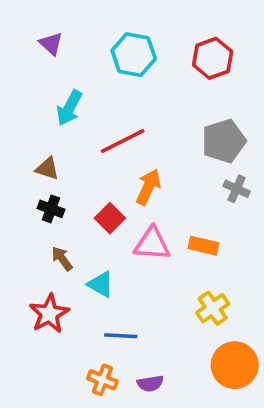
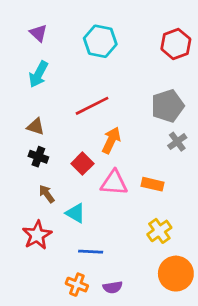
red hexagon: (213, 58) -> (176, 44), moved
cyan arrow: (69, 108) -> (38, 74), moved
gray cross: (237, 189) -> (177, 142), turned 30

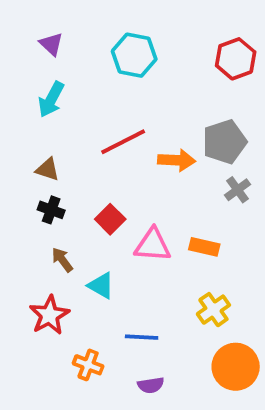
orange arrow: (111, 140) -> (177, 160), moved, turned 68
blue line: (91, 252) -> (142, 337), moved
orange cross: (77, 285) -> (88, 365), moved

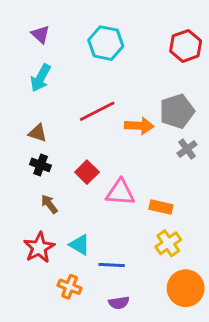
orange rectangle: (204, 247) -> (161, 207), moved
cyan triangle: (101, 286) -> (80, 245), moved

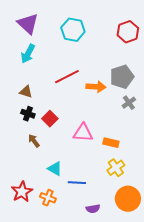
purple triangle: (41, 34) -> (28, 24), size x1.6
red square: (87, 172) -> (50, 119), moved
red star: (39, 248) -> (22, 192), moved
purple semicircle: (119, 303) -> (93, 209), moved

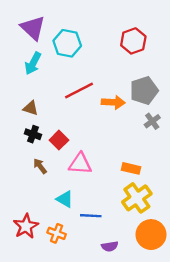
cyan hexagon: (73, 30) -> (67, 43), moved
red hexagon: (128, 32) -> (133, 41), moved
pink triangle: (83, 133) -> (80, 164), moved
yellow cross: (116, 168) -> (137, 198), size x1.4

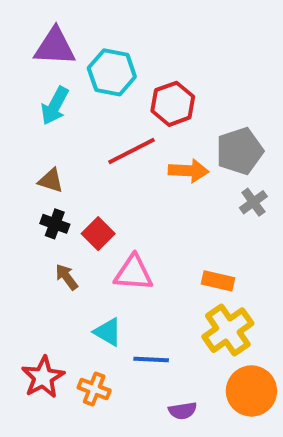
purple triangle: (33, 28) -> (55, 47), turned -40
red hexagon: (133, 41) -> (173, 104), moved

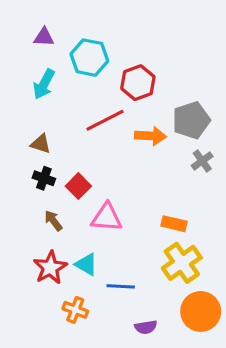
purple triangle: (55, 47) -> (44, 37), size x0.6
red star: (43, 377) -> (50, 268), moved

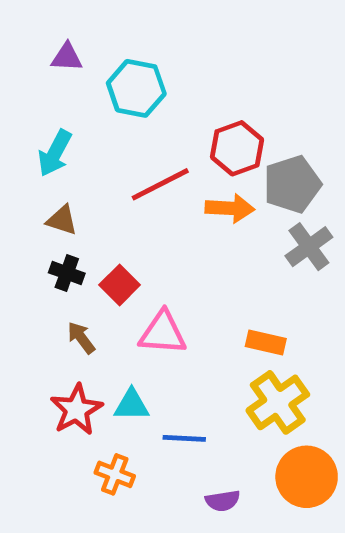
red hexagon: (138, 83) -> (237, 148), moved
cyan arrow: (44, 84) -> (55, 153), moved
gray cross: (202, 161) -> (309, 247), size x1.4
cyan triangle: (86, 264) -> (132, 405), turned -30

